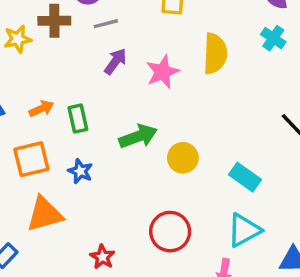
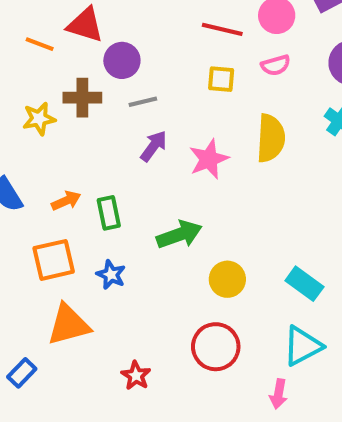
yellow circle: (183, 158) -> (227, 279), moved

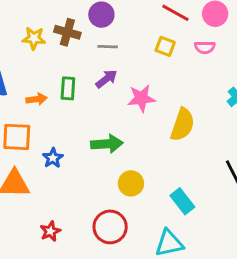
yellow semicircle: (271, 138) -> (182, 125), moved
green rectangle: (109, 213) -> (68, 88), moved

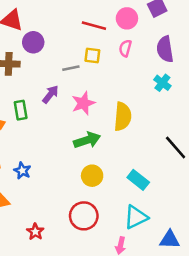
gray line: (108, 47) -> (71, 68), moved
pink semicircle: (205, 47) -> (125, 48), turned 119
green arrow: (107, 144) -> (87, 140), moved

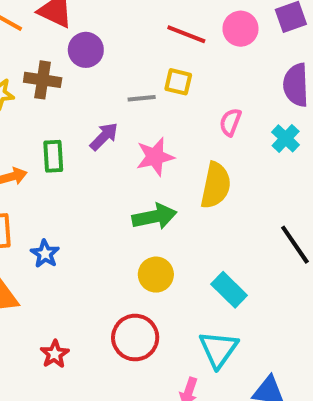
pink semicircle: (125, 48) -> (230, 122), moved
cyan triangle: (136, 217) -> (218, 349), turned -35

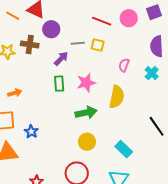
gray line: (142, 98) -> (78, 43), moved
purple arrow: (104, 137) -> (61, 59), moved
green rectangle: (53, 156) -> (59, 84), moved

